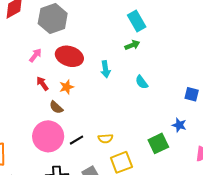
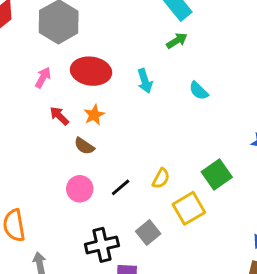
pink circle: (48, 136) -> (80, 189), size x0.6
yellow semicircle: (105, 138) -> (161, 178), turned -48
green square: (158, 143) -> (217, 174), moved

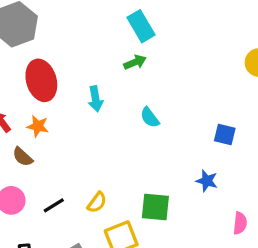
red ellipse: (91, 71) -> (41, 80), turned 57
orange star: (94, 115) -> (38, 126), turned 30
green square: (217, 174) -> (155, 207), turned 32

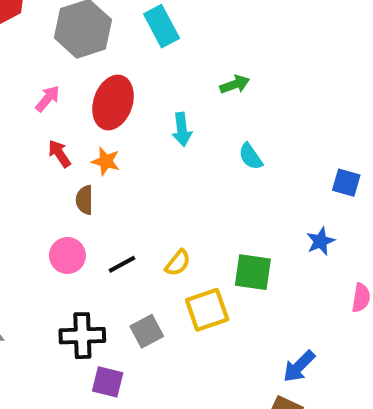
cyan rectangle: (141, 26) -> (162, 26), moved
red ellipse: (41, 80) -> (113, 102), turned 33
brown semicircle: (23, 157) -> (85, 200), turned 45
blue star: (207, 181) -> (321, 241), turned 30

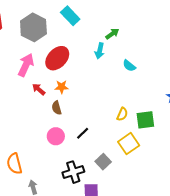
pink arrow: (48, 99) -> (26, 65), size x1.6
red ellipse: (113, 102) -> (57, 58), turned 40
cyan arrow: (182, 129) -> (100, 51), moved, turned 35
yellow semicircle: (178, 263) -> (122, 114), moved

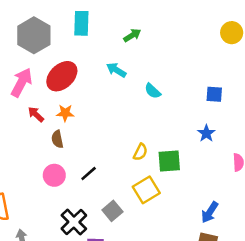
cyan rectangle: (70, 16) -> (81, 23), turned 42
green arrow: (112, 34) -> (132, 35), moved
cyan arrow: (100, 51) -> (116, 70), turned 105
black cross: (73, 172) -> (74, 222), turned -30

